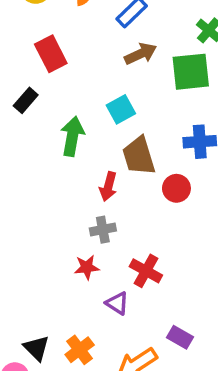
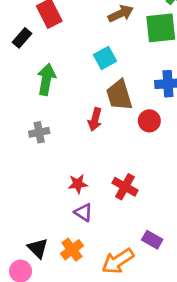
black rectangle: (26, 100) -> (22, 38), moved
green arrow: (72, 136) -> (46, 79), moved
gray cross: (103, 230) -> (39, 132), moved
purple triangle: (117, 303) -> (83, 212), moved

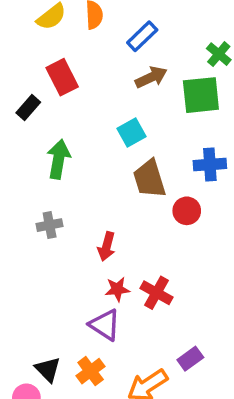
red arrow: (95, 119) -> (107, 246), moved
red star: (78, 184) -> (117, 289), moved
purple triangle: (83, 212) -> (105, 325), size x1.4
purple rectangle: (152, 240) -> (190, 359), turned -66

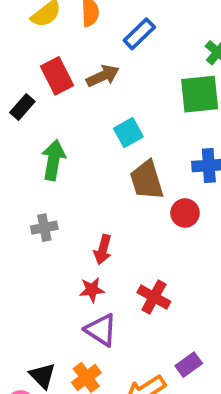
brown arrow: (151, 77) -> (103, 76), moved
red star: (117, 289) -> (92, 290), moved

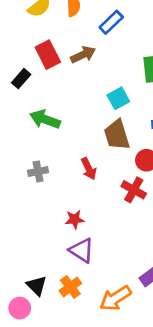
cyan square: (128, 133) -> (118, 98), moved
green arrow: (53, 160) -> (45, 119), turned -80
red arrow: (103, 250) -> (89, 169), moved, turned -40
red cross: (154, 297) -> (134, 190), moved

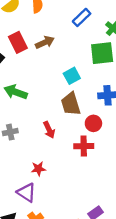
blue rectangle: (111, 22) -> (82, 17), moved
red cross: (134, 190) -> (84, 146), turned -30
purple triangle: (82, 250) -> (26, 193), moved

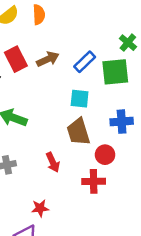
blue rectangle: (82, 17) -> (85, 62), moved
cyan square: (72, 76) -> (80, 99), turned 35

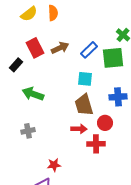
red arrow: (53, 162) -> (79, 129), moved, turned -63

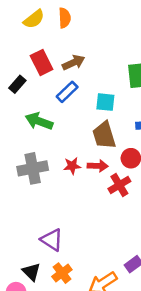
blue rectangle: (89, 50) -> (67, 92), moved
gray cross: (28, 131) -> (33, 168), size x1.6
red cross: (96, 144) -> (119, 185), turned -30
red star: (54, 165) -> (72, 166), moved

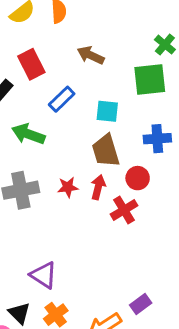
brown arrow: (73, 63) -> (91, 55), moved, turned -130
red arrow: (98, 166) -> (98, 187), turned -78

